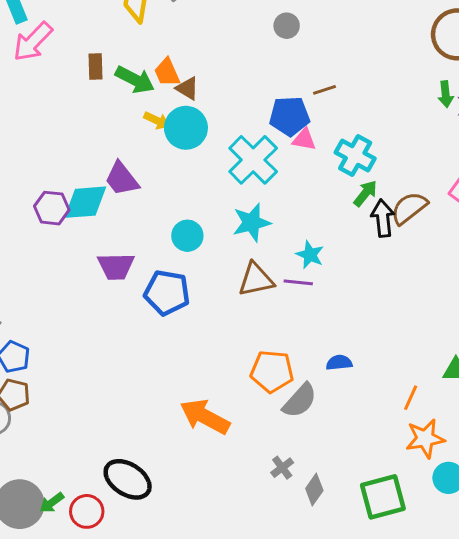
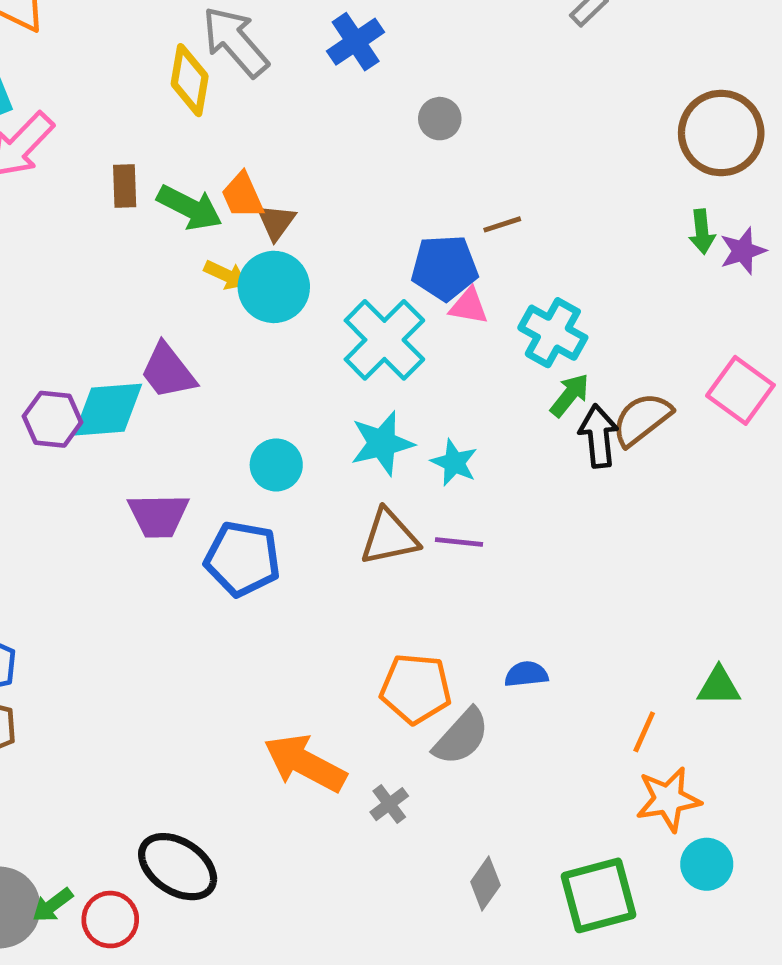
brown triangle: (187, 88) -> (276, 222), turned 35
cyan star: (310, 255) -> (454, 463), moved
gray cross: (282, 468) -> (389, 804), moved

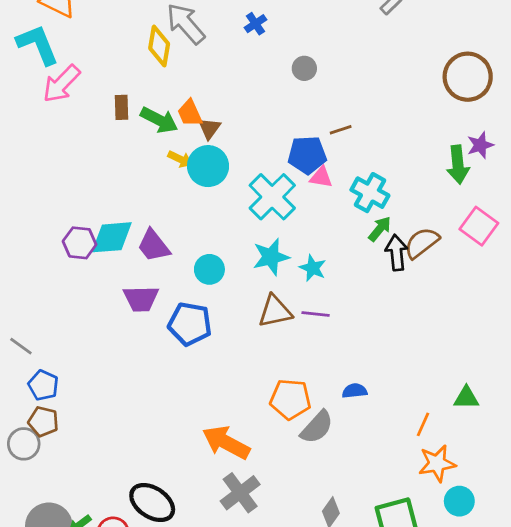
blue cross: (356, 42) -> (255, 24), size x0.7
green arrow: (702, 232) -> (458, 165), moved, size x1.5
purple trapezoid: (168, 371) -> (154, 246), moved
gray cross: (389, 804) -> (240, 493), moved, size x1.8

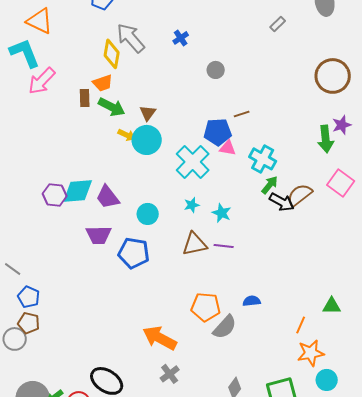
orange trapezoid: (190, 113) -> (103, 83), moved, turned -85
black arrow: (396, 253) -> (282, 202), turned 125
cyan star: (271, 257) -> (192, 205), size x0.6
gray cross: (240, 493) -> (170, 374), size x0.7

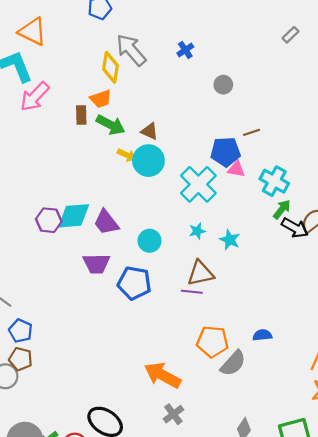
brown triangle: (148, 113) -> (150, 131), turned -42
purple line: (224, 246) -> (192, 292), moved

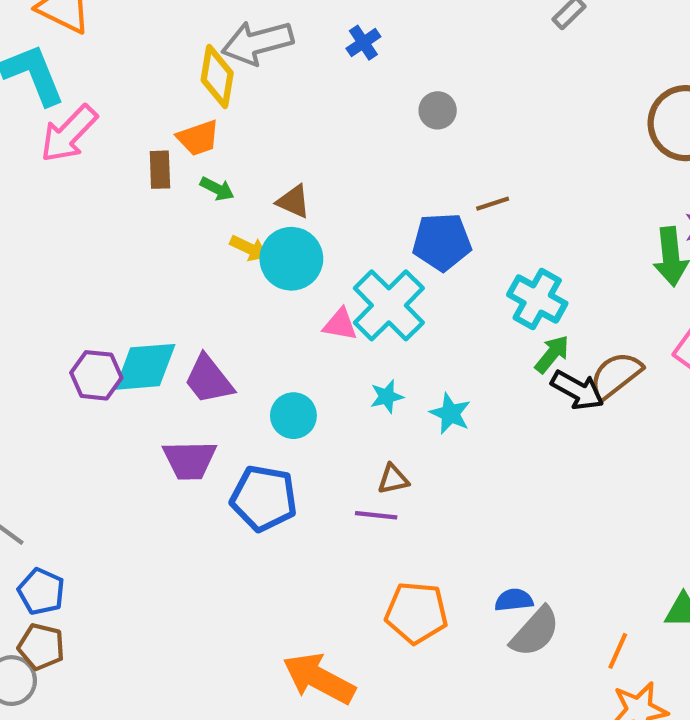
gray arrow: (131, 50) -> (257, 43), turned -64
green arrow: (111, 125) -> (217, 189), size x0.6
pink triangle: (236, 169) -> (340, 324), moved
brown triangle: (201, 273) -> (393, 479), size x0.6
gray semicircle: (233, 363) -> (535, 632), moved

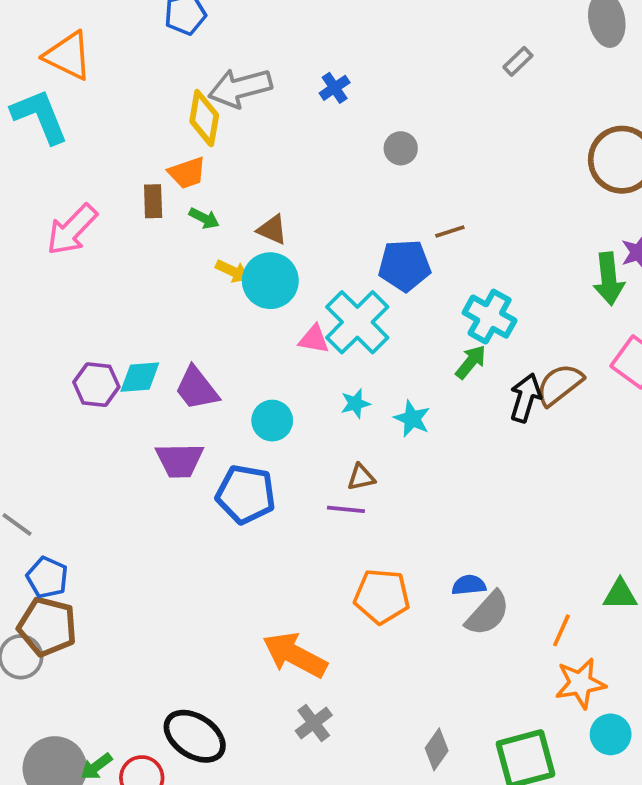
pink arrow: (69, 134) -> (72, 230), moved
green arrow: (552, 354) -> (471, 362), moved
cyan diamond: (145, 367) -> (140, 377), size x0.7
black arrow: (577, 390) -> (526, 398), turned -102
brown pentagon: (41, 647) -> (47, 627), size x1.4

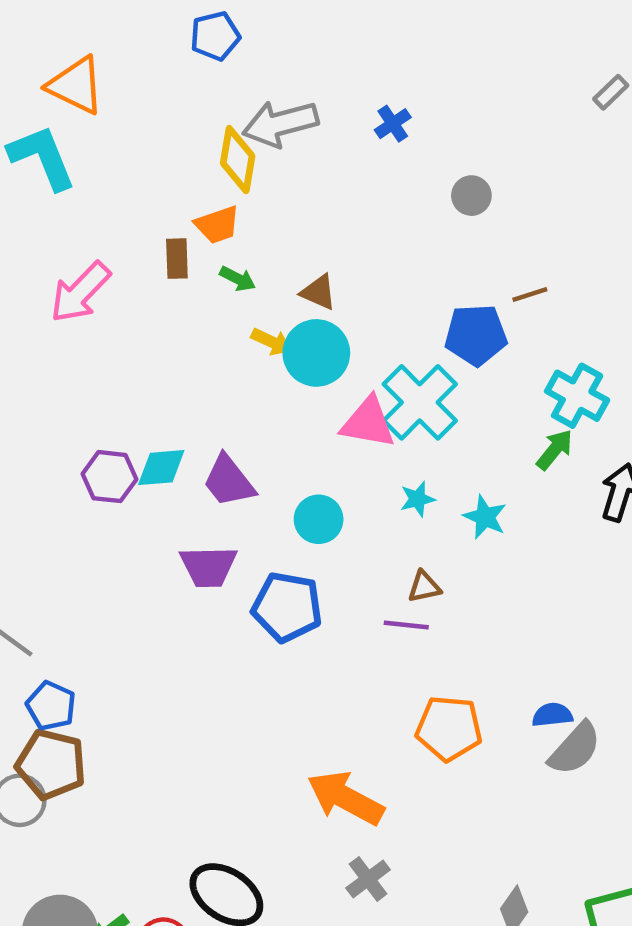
pink triangle: (314, 339) -> (368, 423), size x1.5

